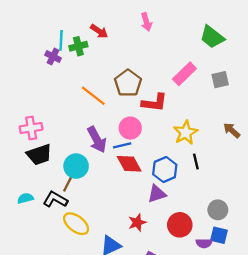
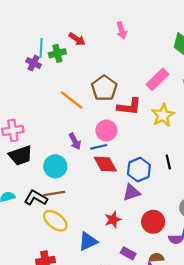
yellow star: (186, 133) -> (163, 115), moved
purple arrow: (97, 140) -> (75, 141), size x0.7
brown line: (69, 181) -> (54, 194), moved, turned 54

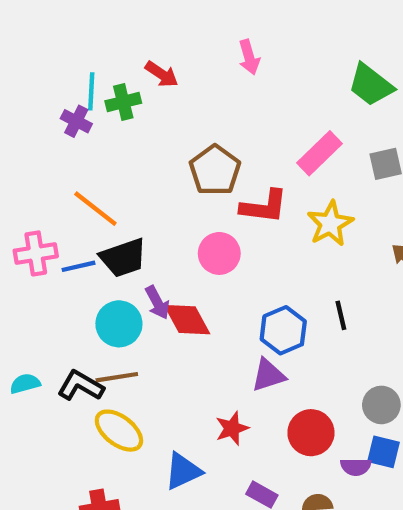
orange line: (72, 100) -> (95, 209), moved
purple arrow: (75, 141) -> (157, 303), moved
blue line: (99, 147) -> (78, 266), moved
black trapezoid: (20, 155) -> (123, 258), moved
red diamond: (105, 164) -> (187, 320), moved

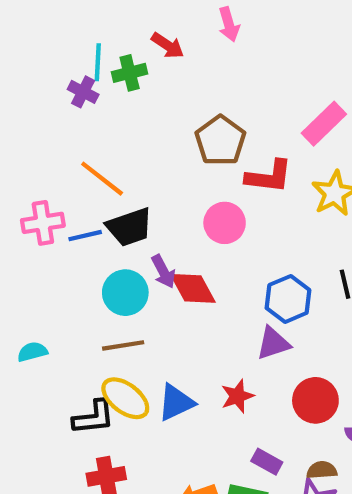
pink arrow: (249, 57) -> (229, 24), moved
black L-shape: (81, 386) -> (94, 417), moved, turned 144
blue triangle: (183, 471) -> (176, 402), moved

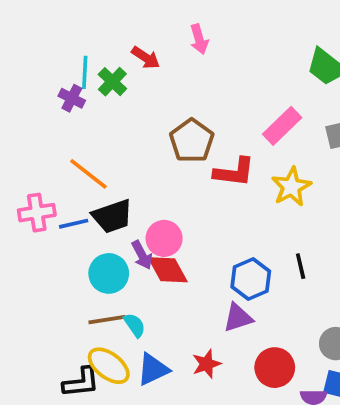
green cross: (130, 73) -> (112, 82), turned -32
pink circle: (225, 223) -> (164, 238), moved
cyan semicircle: (32, 352) -> (135, 325), moved, turned 70

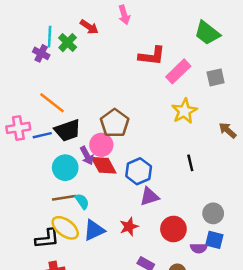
brown pentagon: (192, 141) -> (115, 123), moved
red L-shape: (234, 172) -> (152, 56), moved
blue hexagon: (251, 279) -> (139, 171), moved

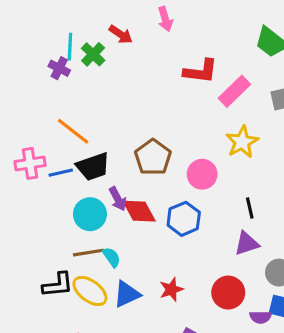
pink circle: (101, 145) -> (202, 174), moved
purple triangle: (149, 197) -> (247, 243), moved
black L-shape: (47, 239) -> (58, 285), moved

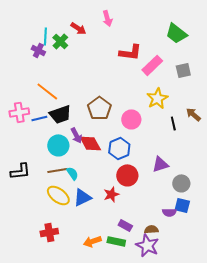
black line: (250, 208) -> (173, 123), moved
black L-shape: (58, 285) -> (20, 171), moved
red circle: (228, 293) -> (127, 175), moved

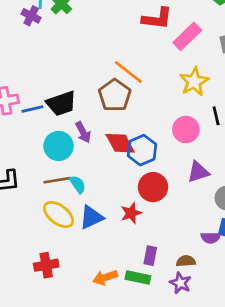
orange line: (47, 91) -> (128, 72), moved
pink circle: (131, 119) -> (186, 130), moved
red diamond: (90, 143) -> (120, 143), moved
purple rectangle: (125, 225) -> (150, 256), turned 72
purple star: (147, 245) -> (180, 283), size x0.7

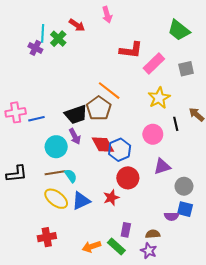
black trapezoid: (61, 103) -> (76, 114), moved
green rectangle: (138, 277) -> (116, 247), turned 30

